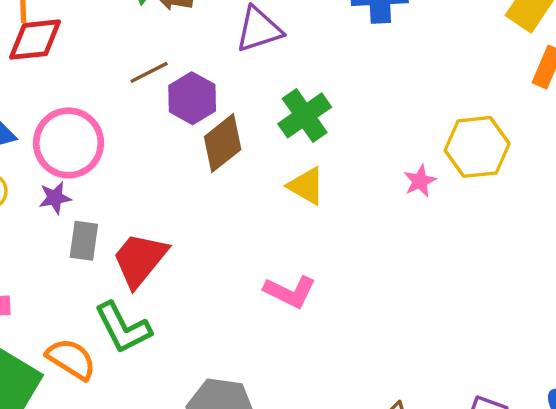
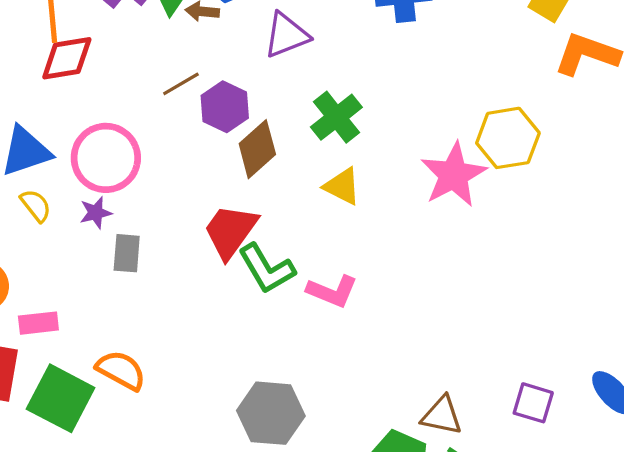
pink star: (420, 181) -> (454, 175), size x2.0
red trapezoid: (140, 260) -> (230, 231), moved
green L-shape: (123, 328) -> (267, 269), moved

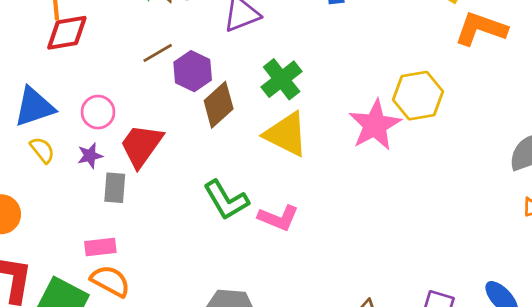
pink circle: (106, 158) -> (98, 112), size x0.6
yellow triangle: (342, 186) -> (286, 134), size x1.5
red trapezoid: (230, 231) -> (141, 145), moved
pink rectangle: (38, 323) -> (100, 247), moved

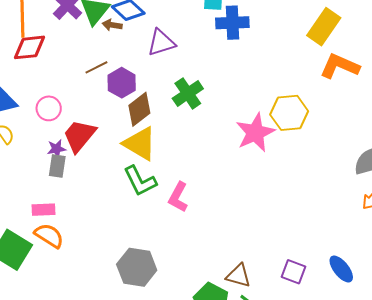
yellow triangle: (286, 134) -> (140, 144), moved
purple star: (90, 156) -> (56, 149), moved
pink L-shape: (278, 218) -> (178, 197), turned 92

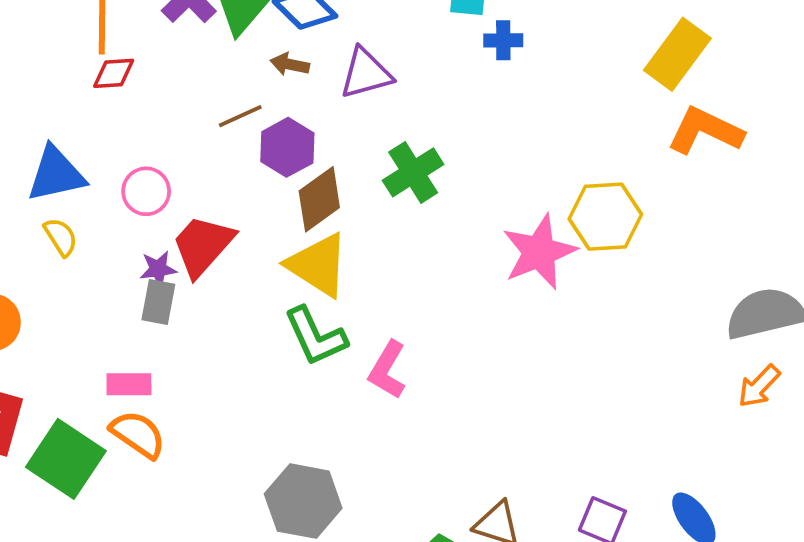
blue cross: (232, 23) -> (503, 40), size x0.6
brown arrow: (112, 25) -> (290, 64), moved
red diamond: (29, 47) -> (114, 73), size x0.7

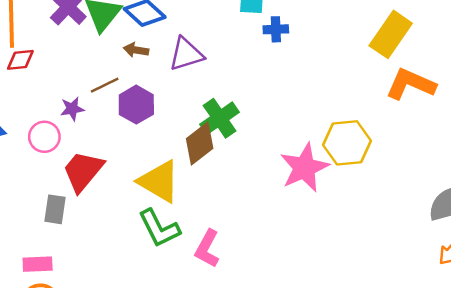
brown diamond: (319, 199) -> (200, 144), moved
purple star: (158, 269) -> (72, 109), moved

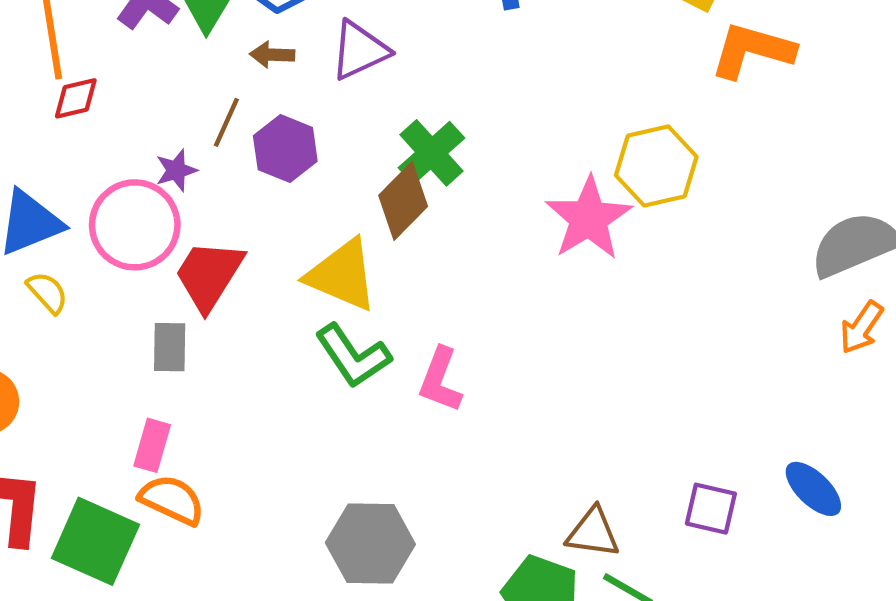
brown line: (105, 85) -> (226, 122), turned -32
pink circle: (44, 137) -> (135, 225), size x1.6
pink rectangle: (38, 264) -> (152, 445), turned -64

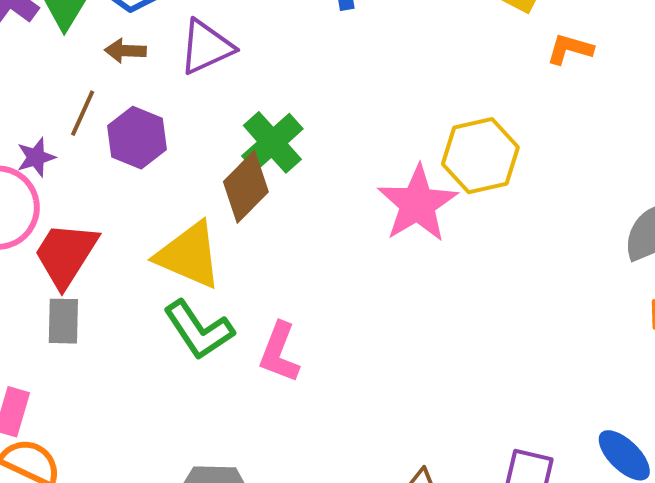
orange L-shape: (752, 50) -> (570, 49), size x0.6
gray rectangle: (170, 347) -> (63, 321), moved

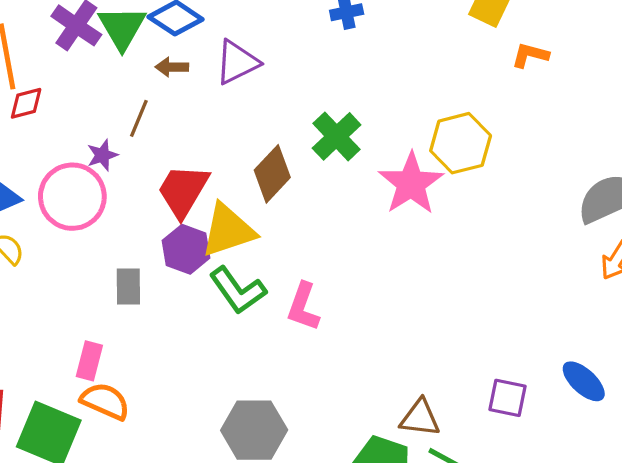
purple hexagon: (137, 138) -> (186, 249), moved
green cross: (272, 142) -> (337, 136), moved
red trapezoid: (66, 254) -> (183, 191), moved
yellow triangle: (189, 255) -> (228, 230), turned -40

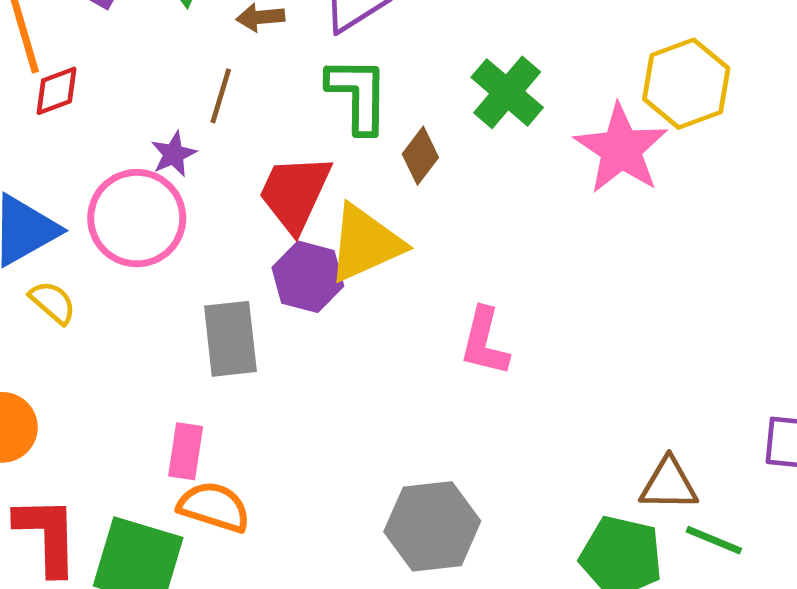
brown diamond: (272, 174) -> (420, 156), size x0.7
gray rectangle: (128, 287) -> (230, 339), size x1.4
green L-shape: (238, 290) -> (358, 95), moved, turned -138

